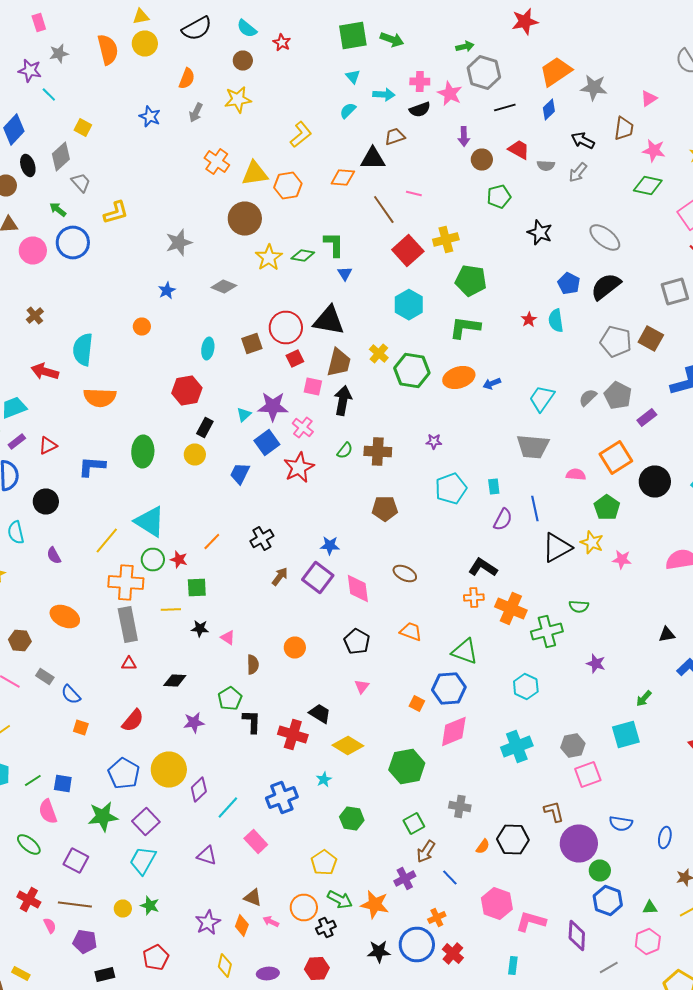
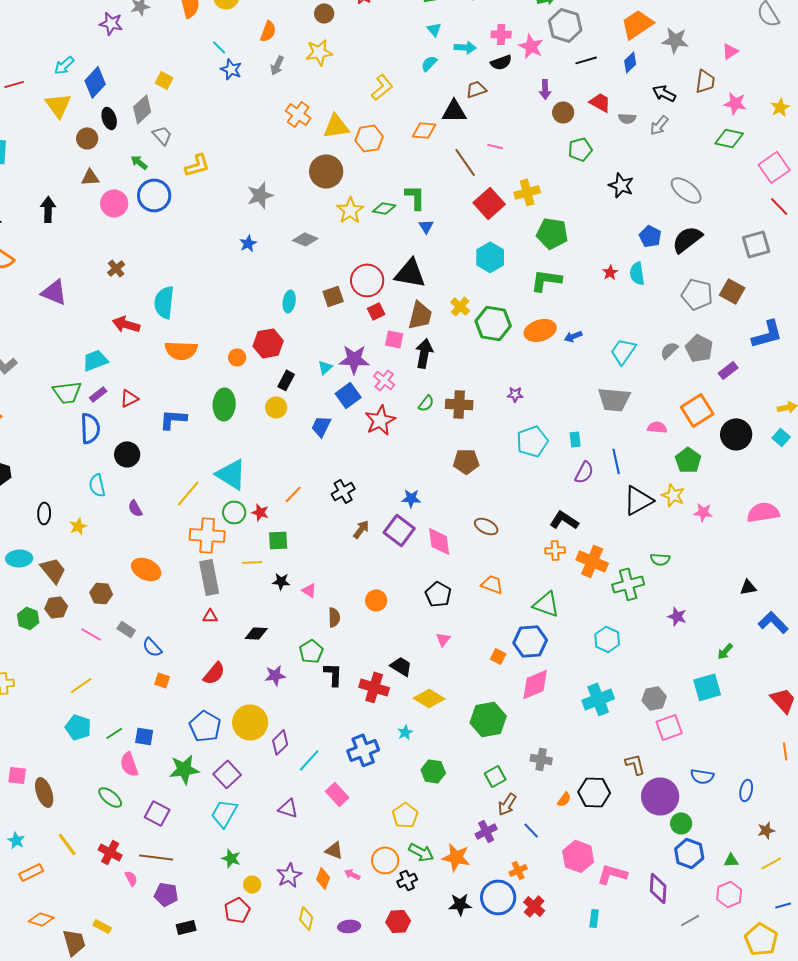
cyan line: (49, 94) -> (219, 47), moved
orange circle: (142, 326) -> (237, 357), moved
yellow circle: (123, 908) -> (252, 884), moved

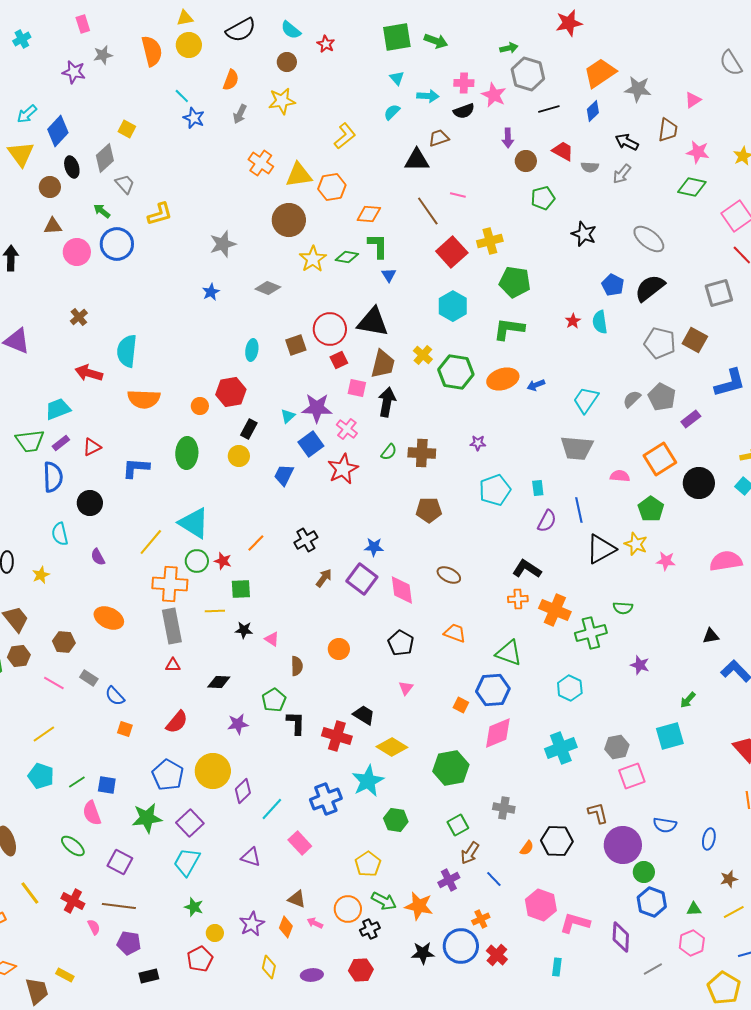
orange diamond: (424, 130) -> (369, 214), moved
cyan star: (405, 732) -> (368, 781), size x2.0

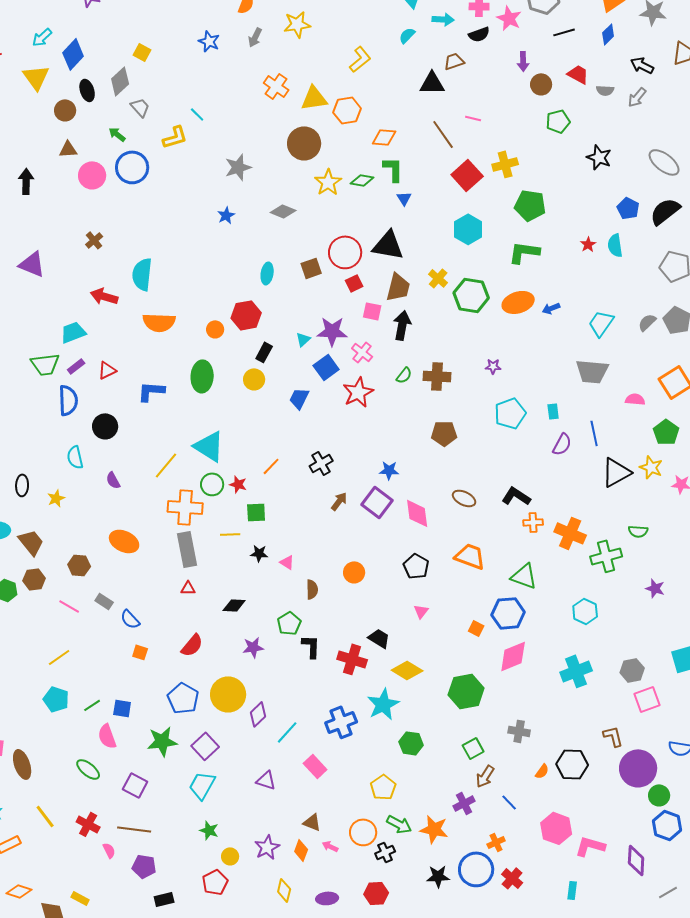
cyan line: (182, 96) -> (197, 114), moved
black L-shape: (527, 569) -> (516, 496), moved
orange trapezoid: (455, 633) -> (470, 556), size x1.4

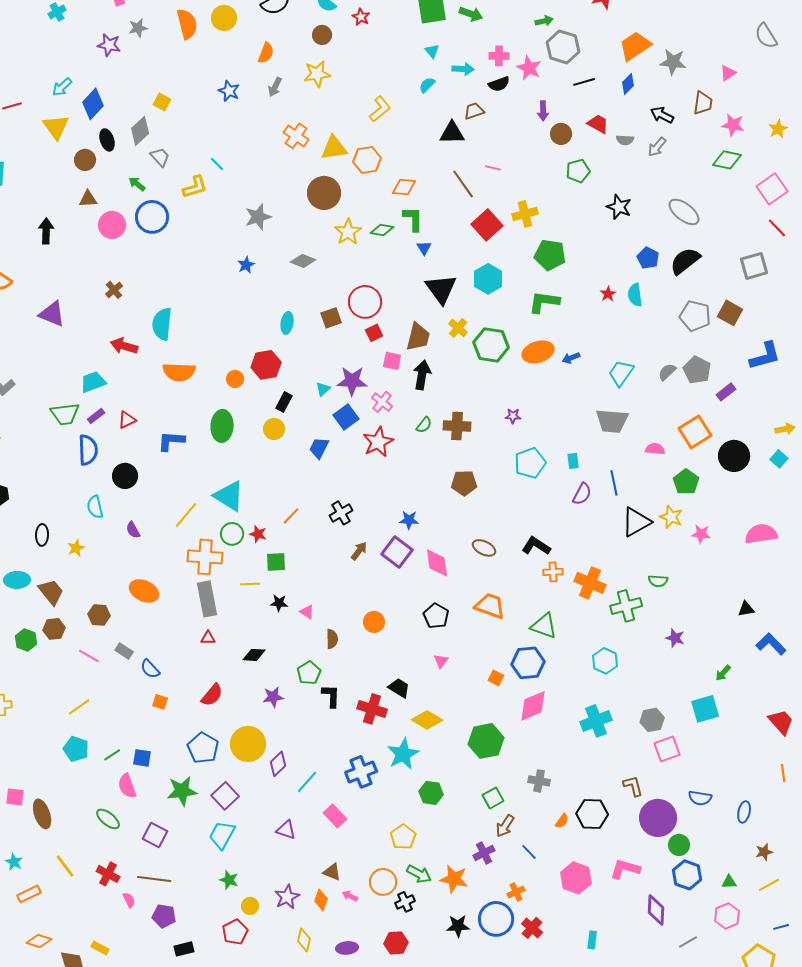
black triangle: (388, 245) -> (441, 289), moved, turned 44
pink L-shape: (590, 846) -> (625, 869), moved

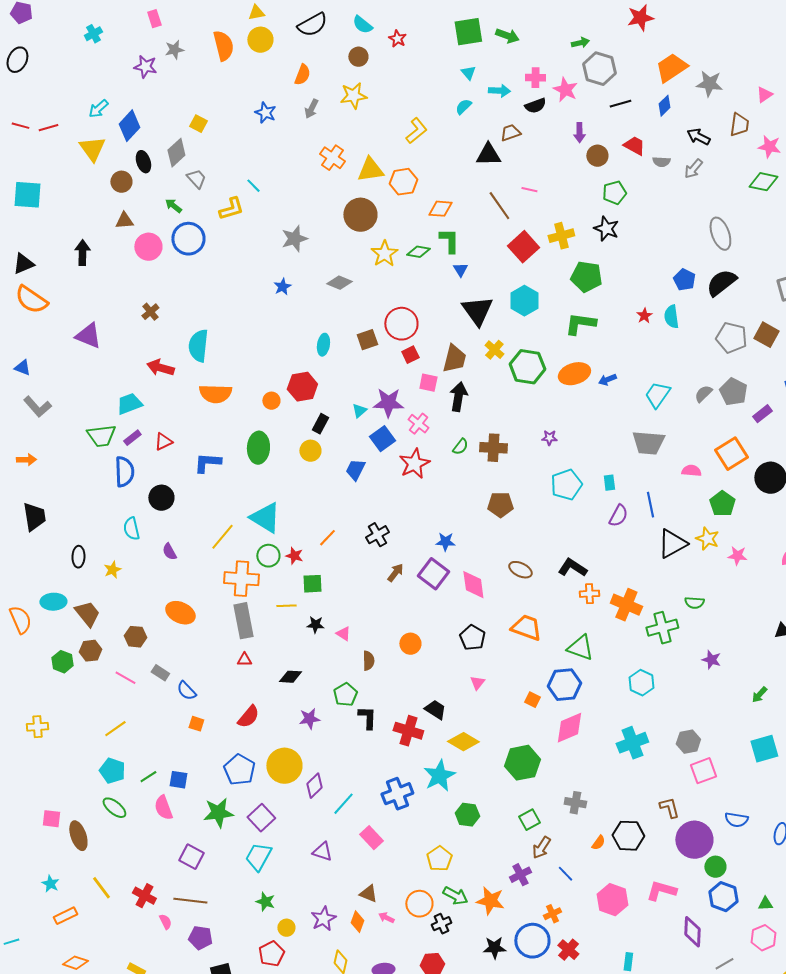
black star: (619, 207) -> (606, 229), moved
gray ellipse: (684, 212) -> (720, 234), turned 32
cyan square: (705, 709) -> (764, 749), moved
green ellipse: (108, 819) -> (114, 808), moved

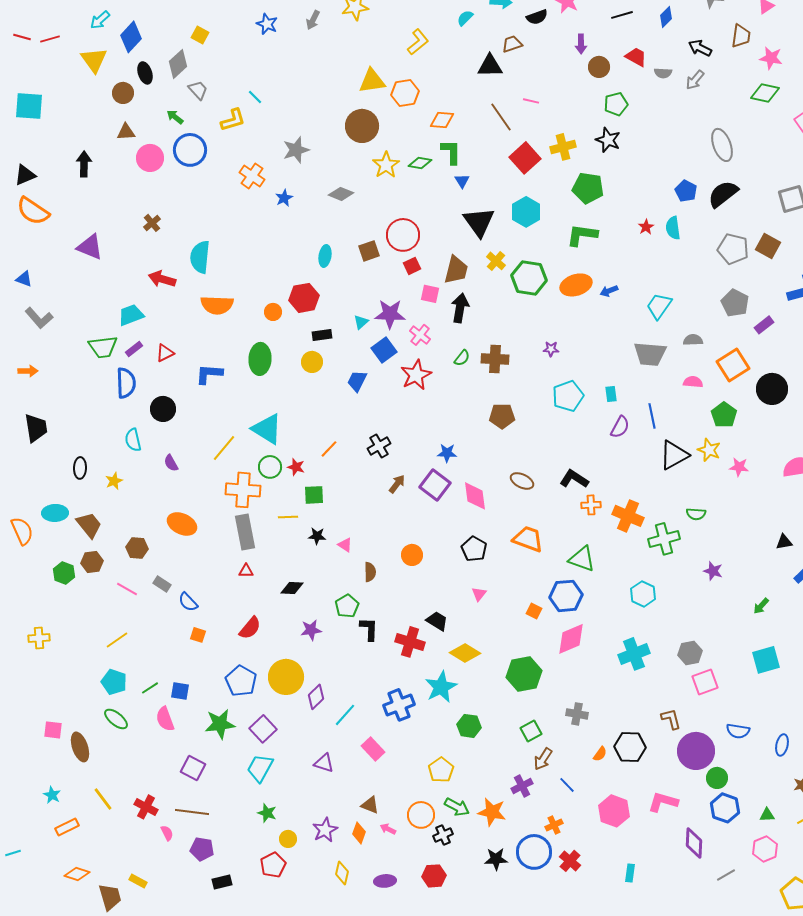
orange cross: (332, 158) -> (252, 176), moved
gray semicircle: (703, 394) -> (693, 340), moved, turned 42
black rectangle: (320, 424) -> (322, 335), turned 54

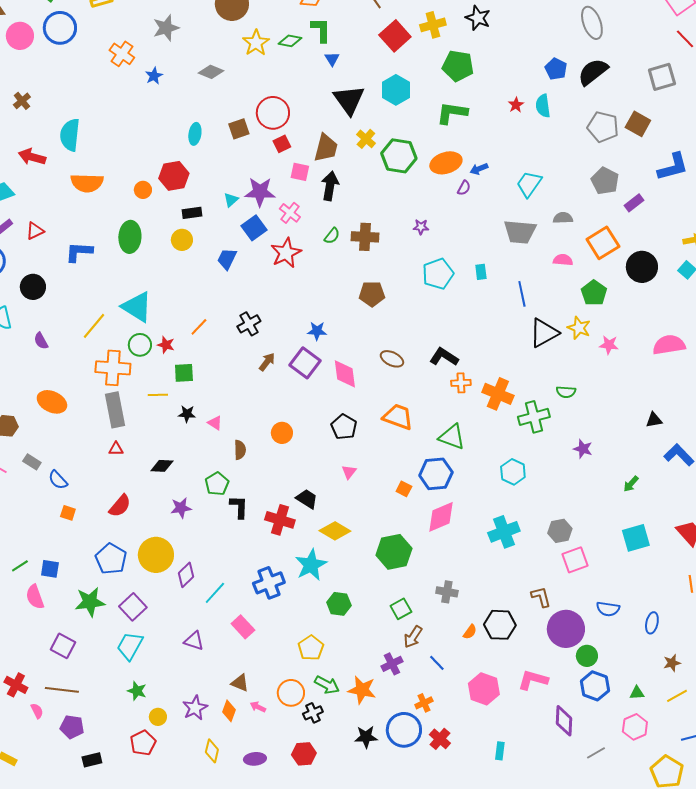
purple semicircle: (620, 427) -> (464, 188), moved, size x0.7

